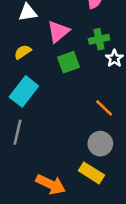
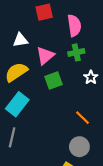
green cross: (99, 39) -> (76, 52), moved
yellow semicircle: (23, 52) -> (16, 72), size x1.6

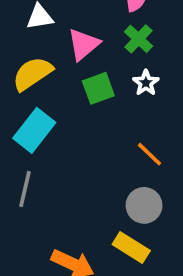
green cross: (76, 52) -> (139, 39), turned -35
white star: (91, 77) -> (146, 83), moved

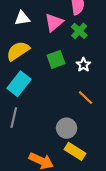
pink triangle: (84, 44) -> (54, 22), moved
white star: (146, 83) -> (83, 65), moved
gray circle: (144, 205) -> (67, 128), moved

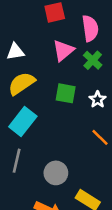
white triangle: (22, 18) -> (15, 52), moved
green square: (56, 59) -> (66, 93), turned 30
gray circle: (67, 128) -> (56, 173), moved

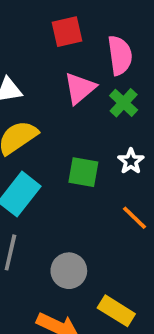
green square: (66, 93) -> (83, 172), moved

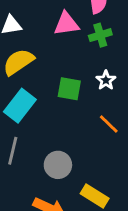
pink triangle: (80, 88) -> (66, 24), turned 32
green cross: (124, 103) -> (100, 35), turned 30

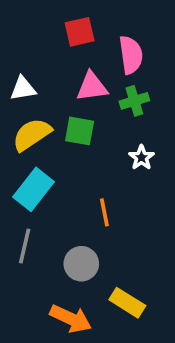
green square: (69, 89) -> (80, 131), moved
orange line: (109, 124) -> (104, 212), moved, turned 35

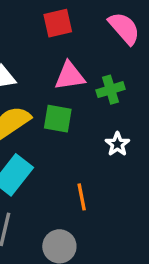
pink semicircle: (131, 55) -> (124, 28), moved, turned -33

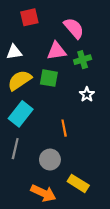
red square: (58, 23) -> (29, 17), moved
pink semicircle: (124, 28) -> (74, 28), moved

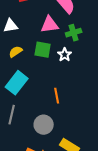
yellow semicircle: (20, 80) -> (16, 52), size x0.6
white star: (87, 94) -> (65, 55), moved

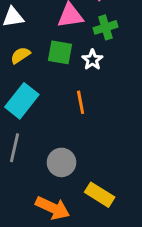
orange line: (57, 96) -> (81, 102), moved

